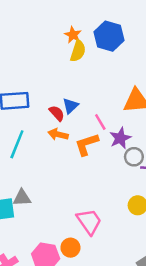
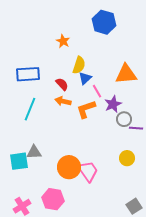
orange star: (73, 35) -> (63, 41), moved
yellow semicircle: (78, 51) -> (79, 65), moved
blue triangle: (70, 106) -> (85, 78), moved
orange circle: (70, 248) -> (69, 167), moved, size x1.5

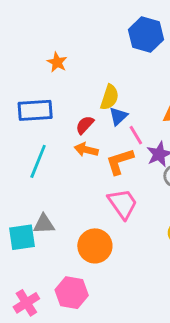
orange star: (63, 41) -> (57, 62), moved
red semicircle: (62, 84) -> (85, 125), turned -96
pink trapezoid: (88, 171) -> (123, 204), moved

